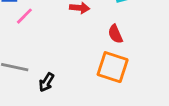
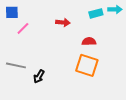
red semicircle: (115, 34) -> (89, 41), turned 112

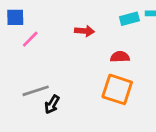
gray line: (16, 65) -> (36, 91), moved, turned -30

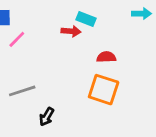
cyan rectangle: (129, 19) -> (86, 19), moved, turned 36
black arrow: (52, 104) -> (47, 117), moved

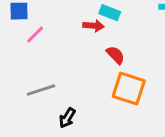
red semicircle: (106, 57) -> (115, 55), moved, turned 48

